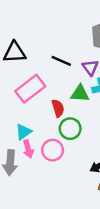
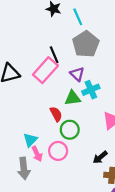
black line: (61, 61) -> (54, 55), moved, turned 54
pink rectangle: (30, 89) -> (45, 70), moved

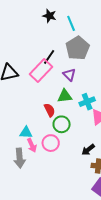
black line: (54, 55) -> (49, 57), turned 56
cyan cross: (91, 90) -> (87, 102), moved
cyan triangle: (30, 140) -> (26, 133), turned 48

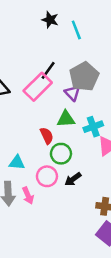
gray pentagon: (78, 48) -> (84, 76), moved
pink arrow: (32, 145) -> (28, 195), moved
black arrow: (88, 150) -> (73, 179), moved

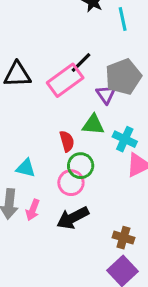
cyan cross: (93, 127) -> (125, 139), turned 36
pink circle: (47, 176) -> (71, 183), moved
black arrow: (73, 179) -> (73, 218), moved, size x1.5
pink arrow: (28, 195) -> (33, 210), turned 35

